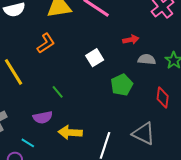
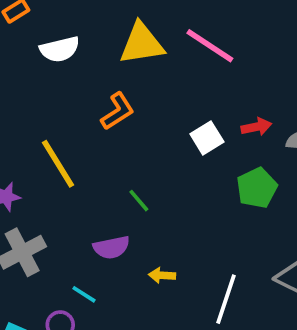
red arrow: (131, 40) -> (256, 127), moved
yellow arrow: (70, 132) -> (162, 275), size x0.6

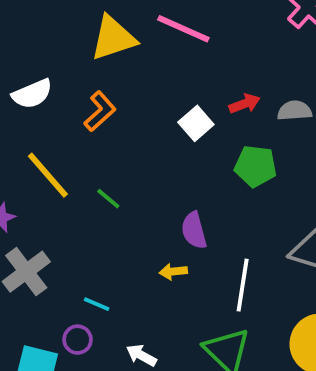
white semicircle: (60, 49) -> (32, 94), moved
green pentagon: (257, 188) -> (255, 166), turned -30
green line: (139, 201) -> (108, 199), moved
purple semicircle: (111, 247) -> (194, 230), moved, turned 96

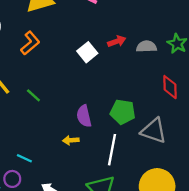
green pentagon: (255, 166) -> (123, 112), moved

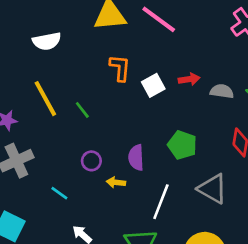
orange L-shape: (30, 43) -> (120, 68), moved, turned -55
green line: (33, 95) -> (82, 110), moved
green pentagon: (123, 112) -> (182, 145), moved
purple circle: (12, 179) -> (91, 161), moved

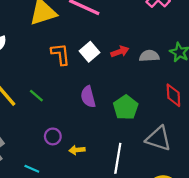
white square: (153, 85) -> (90, 52), moved
green pentagon: (182, 145) -> (126, 107), turned 30
purple semicircle: (136, 158) -> (88, 97), moved

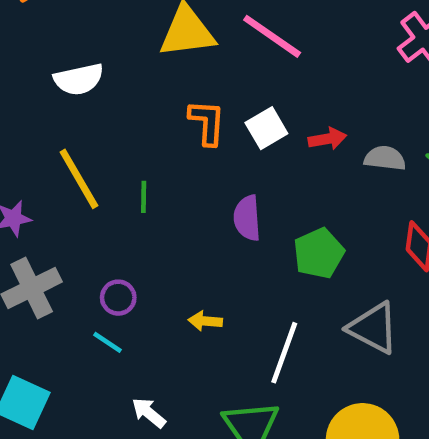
green line: (36, 96) -> (144, 197), turned 40
purple circle: (53, 136) -> (118, 298), moved

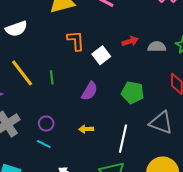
white square: (266, 128) -> (101, 55), moved
purple semicircle: (247, 218) -> (90, 91), moved, turned -138
green pentagon: (319, 253) -> (133, 93), turned -30

